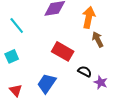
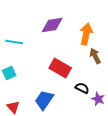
cyan line: (17, 25) -> (14, 42), turned -42

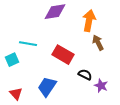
cyan line: (14, 42) -> (28, 44), moved

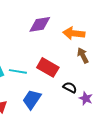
orange arrow: (89, 21) -> (74, 33), turned -95
cyan line: (28, 44) -> (18, 71), moved

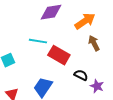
orange arrow: (74, 33) -> (85, 21), turned 140
cyan line: (18, 71) -> (38, 41), moved

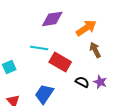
purple star: (97, 86) -> (100, 82), moved

